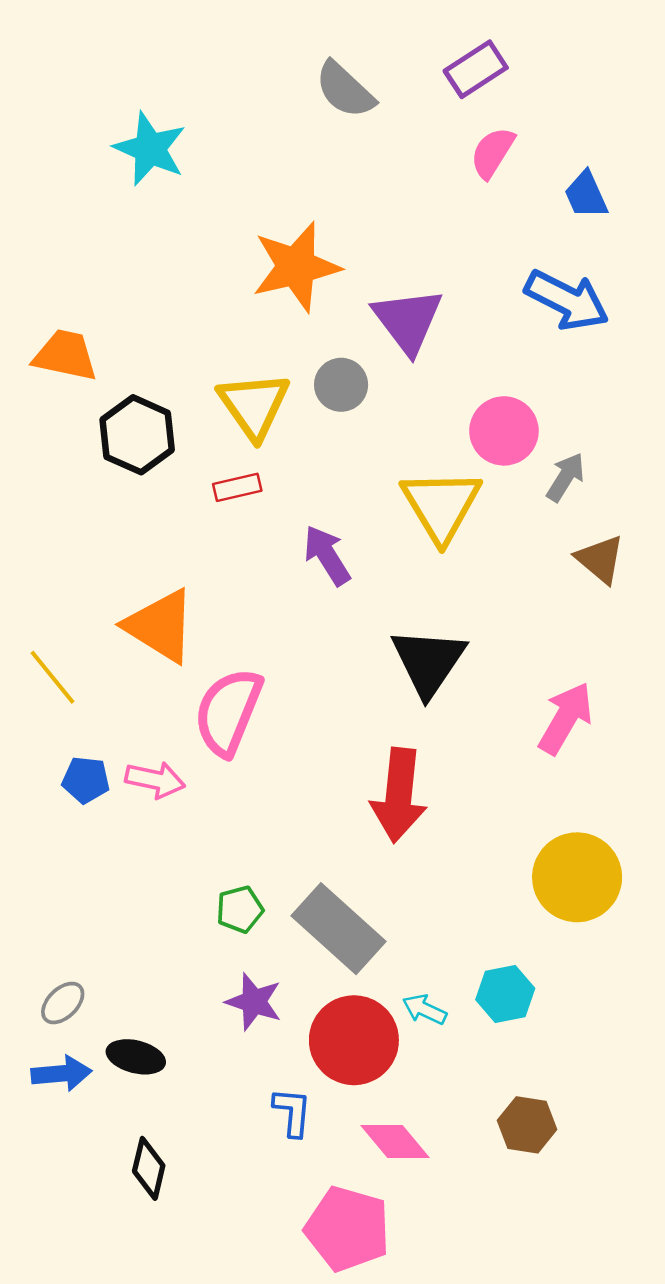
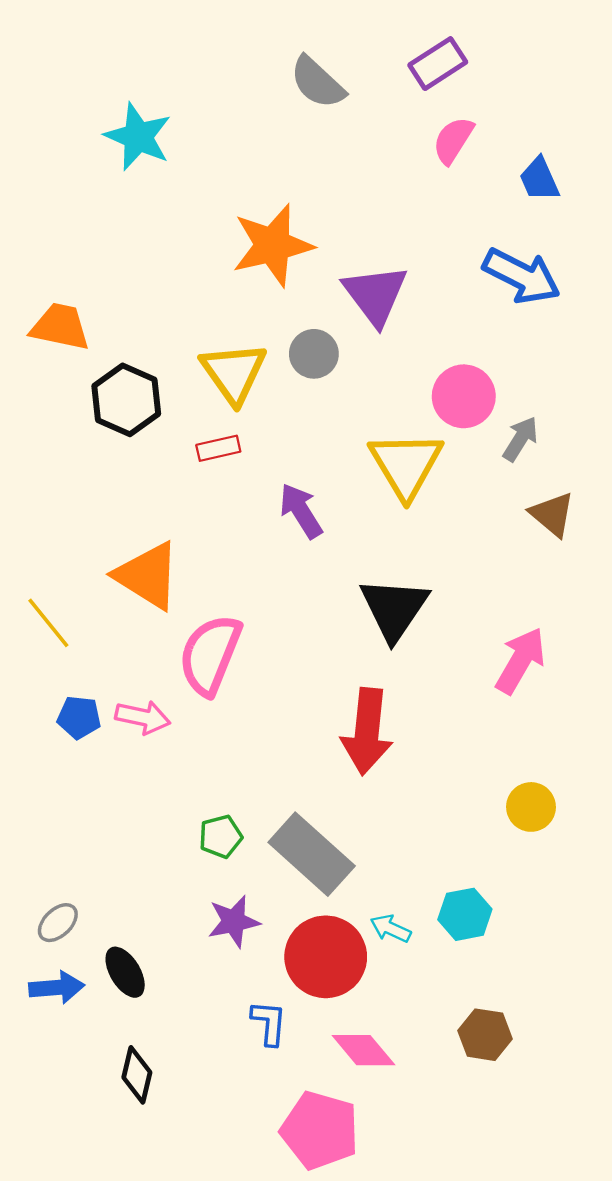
yellow circle: (577, 877) -> (531, 807), size x0.6
purple star: (254, 1002) -> (234, 921), turned -30
black ellipse: (136, 1057) -> (125, 972), turned 45

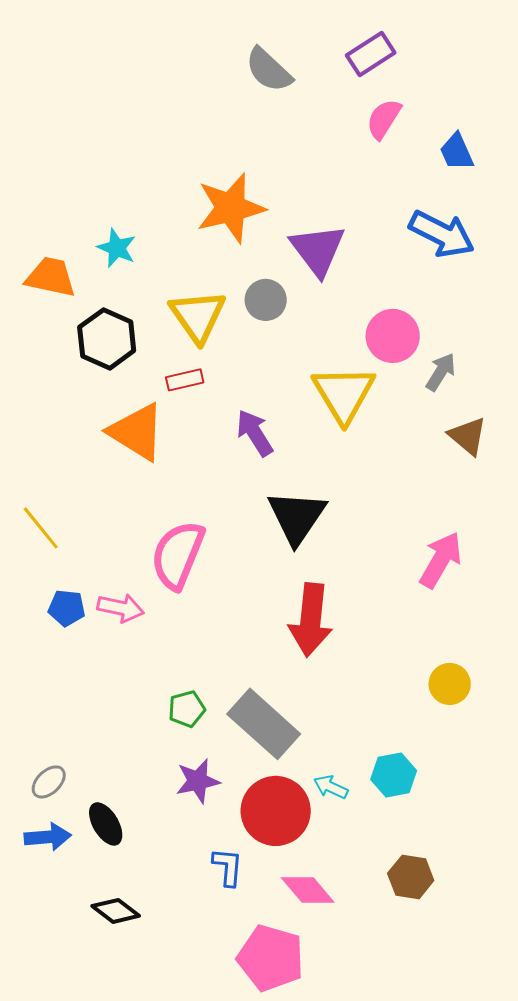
cyan star: (138, 137) -> (117, 248), moved, size x0.7
orange triangle: (148, 576) -> (137, 432), moved
black triangle: (394, 609) -> (297, 517), moved
black diamond: (137, 1075) -> (116, 911), turned -66

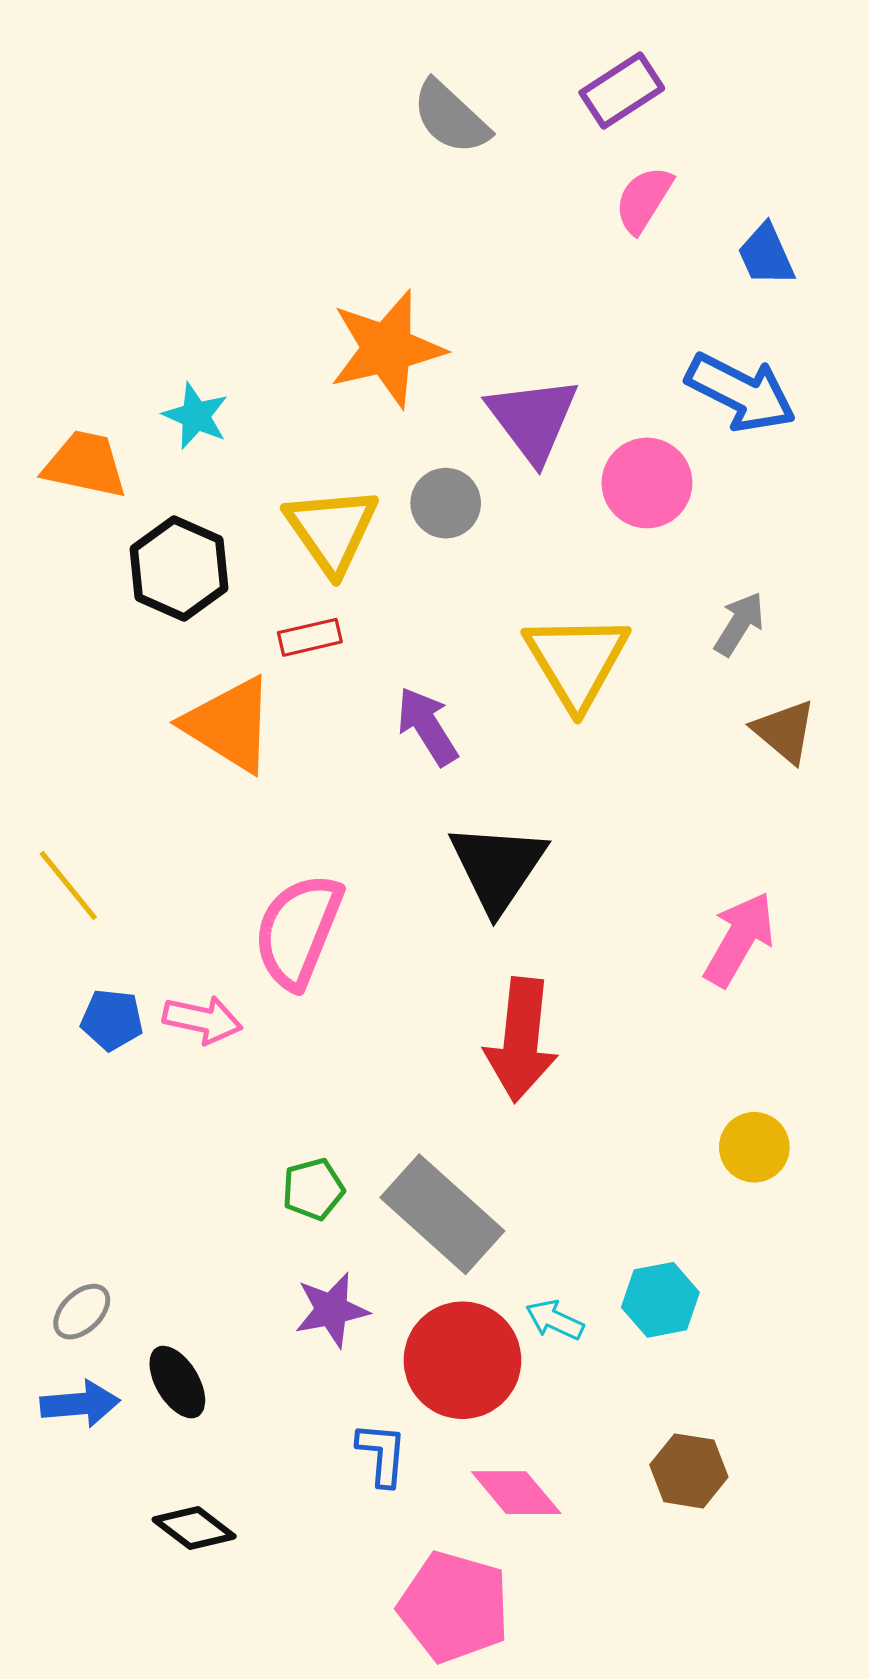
pink circle: (393, 336) -> (647, 483), moved

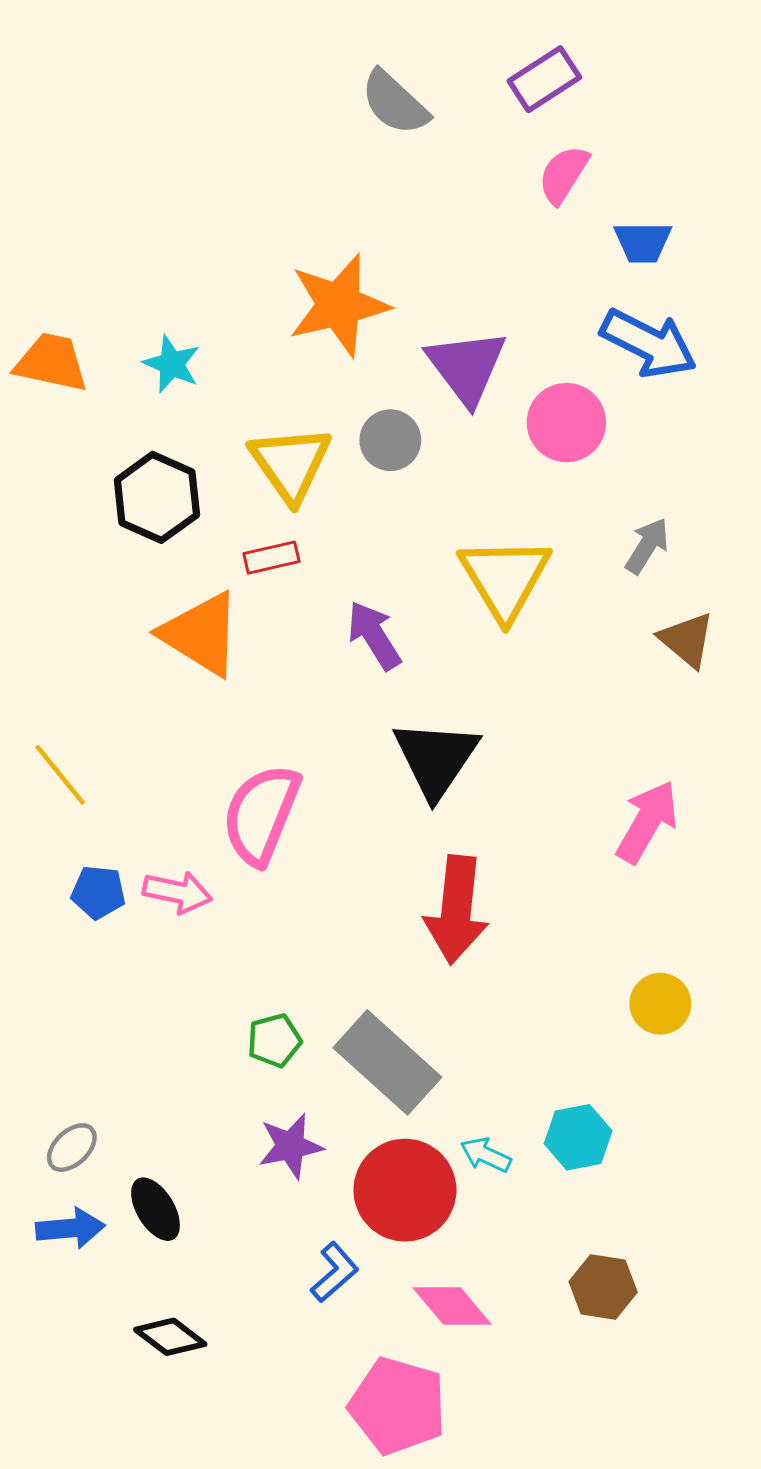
blue trapezoid: (766, 255) -> (643, 242), moved, turned -66
orange trapezoid: (85, 465) -> (51, 362), moved
blue L-shape: (382, 1454) -> (335, 1272), turned 44

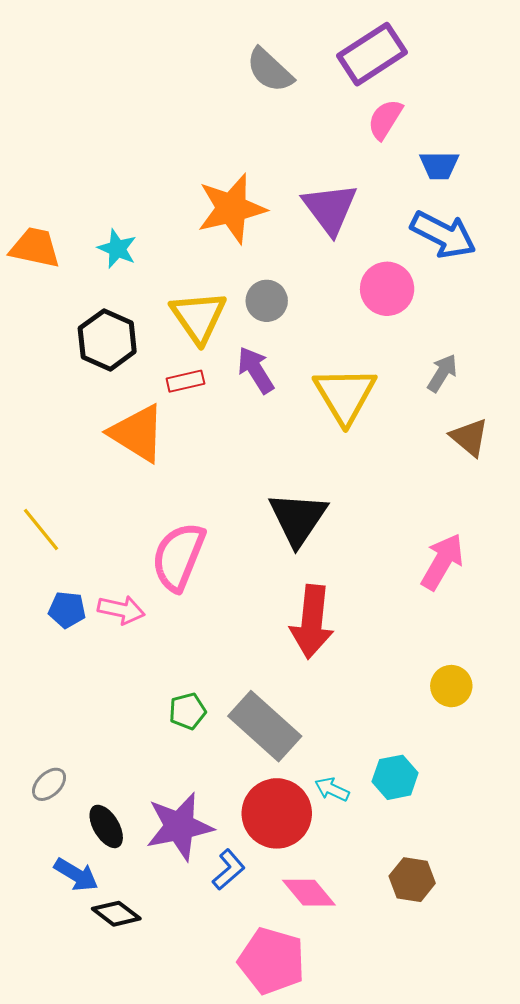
purple rectangle: (544, 79) -> (372, 54), size x1.4
purple triangle: (467, 367) -> (330, 209), moved
purple arrow: (374, 635) -> (256, 370), moved
purple star: (291, 1146) -> (179, 826), moved, size x1.5
blue arrow: (70, 1228) -> (76, 875), moved, turned 36

